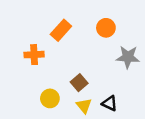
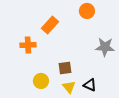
orange circle: (106, 28) -> (87, 11), moved
brown square: (79, 83) -> (65, 68), turned 32

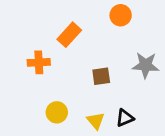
brown square: (65, 68) -> (101, 76), moved
black triangle: (90, 85) -> (125, 118), turned -48

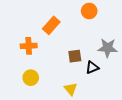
yellow circle: (57, 112) -> (31, 78), moved
black triangle: (125, 118) -> (92, 67), moved

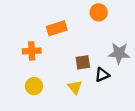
orange rectangle: (51, 25) -> (57, 28), turned 30
yellow triangle: (71, 89) -> (75, 87), moved

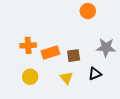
orange rectangle: (57, 28) -> (50, 53), moved
black triangle: (102, 75) -> (95, 74), moved

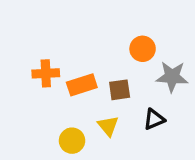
orange circle: (88, 11) -> (143, 49), moved
yellow circle: (30, 77) -> (72, 141), moved

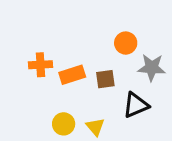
black triangle: (154, 119) -> (136, 105), size x1.4
yellow triangle: (108, 126) -> (95, 127), moved

